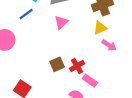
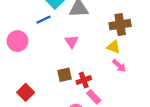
pink triangle: (61, 22) -> (72, 42), moved, turned -32
yellow triangle: (100, 28) -> (114, 47), turned 32

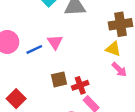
blue line: (43, 20) -> (34, 49), moved
pink triangle: (72, 42) -> (55, 42), moved

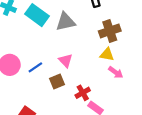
pink triangle: (55, 42) -> (66, 60), moved
brown square: (59, 79) -> (57, 81), moved

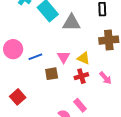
yellow triangle: (107, 55) -> (84, 58), moved
red cross: (83, 93) -> (81, 76), moved

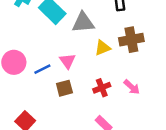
pink triangle: (64, 57) -> (67, 61), moved
yellow triangle: (84, 58) -> (103, 48), moved, turned -40

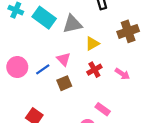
brown cross: (131, 40) -> (128, 31), moved
red cross: (102, 88) -> (94, 70), moved

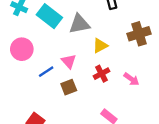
pink circle: (17, 67) -> (22, 49), moved

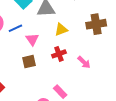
blue line: (46, 72) -> (15, 28), moved

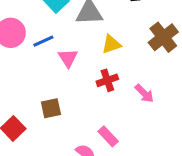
brown cross: (96, 24) -> (163, 37), turned -30
brown square: (29, 62) -> (51, 108), moved

